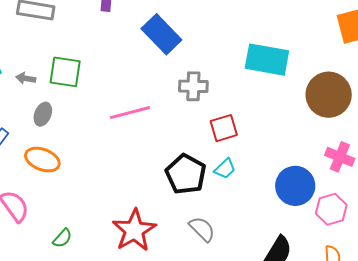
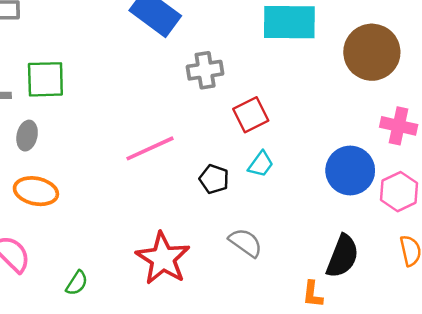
pink line: (130, 113) -> (150, 148), moved
black pentagon: (186, 174) -> (214, 179), size x0.6

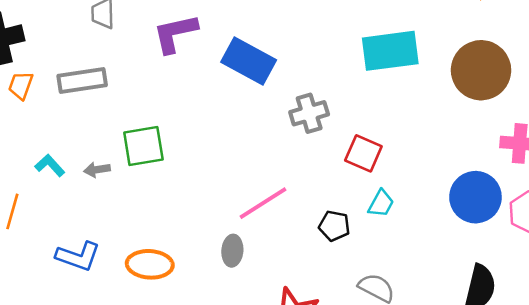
red square: (251, 115) -> (363, 153), turned -32
gray ellipse: (27, 136) -> (232, 251), moved

